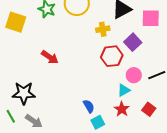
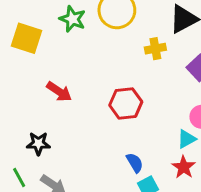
red hexagon: (112, 56) -> (126, 103), moved
red arrow: (50, 57) -> (59, 92), moved
black star: (24, 93) -> (38, 143), size x0.7

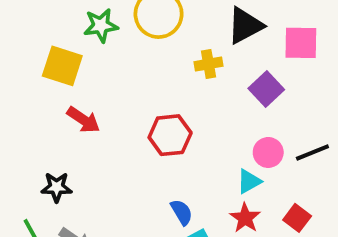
green star: (72, 19) -> (101, 25), turned -30
yellow square: (27, 38) -> (62, 66), moved

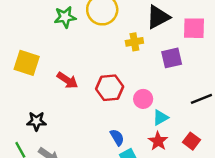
yellow square: (62, 66) -> (27, 63), moved
purple square: (266, 89) -> (172, 58), turned 30
red arrow: (83, 120) -> (67, 80), moved
pink circle: (268, 152) -> (143, 99), moved

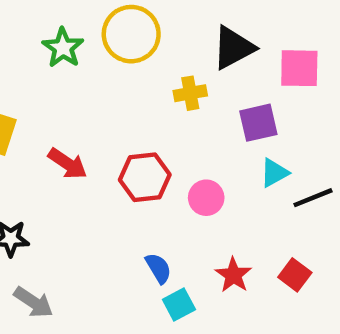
green star: (65, 17) -> (63, 48), turned -30
cyan triangle: (160, 118) -> (274, 173), moved

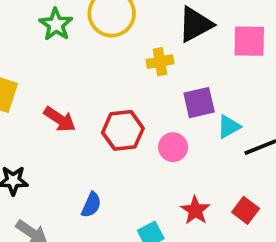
purple square: (258, 123) -> (199, 103), moved
blue semicircle: (158, 268) -> (91, 205), moved, turned 55

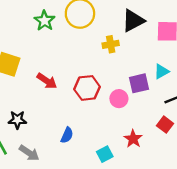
purple square: (199, 103) -> (139, 83), moved
cyan triangle: (229, 127) -> (161, 71), moved
red square: (246, 210) -> (165, 125), moved

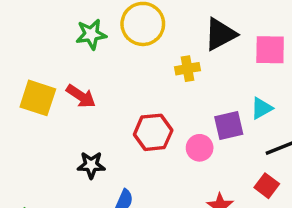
green star: (45, 21) -> (91, 34), turned 30
red arrow: (47, 81) -> (81, 96), moved
black star: (17, 120) -> (91, 165), moved

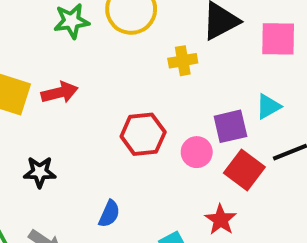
red arrow: (81, 96) -> (60, 93), turned -48
black star: (91, 165) -> (40, 172), moved
red square: (267, 186) -> (244, 170), moved, size x1.4

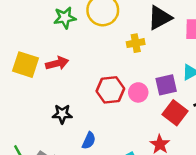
pink circle: (197, 152) -> (138, 92), moved
black star: (40, 172) -> (62, 114), moved

